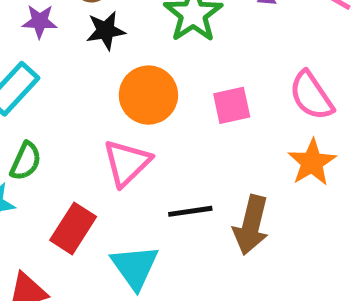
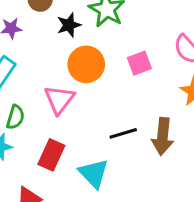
black star: (106, 31) -> (69, 25), moved
pink triangle: (127, 163) -> (59, 99), moved

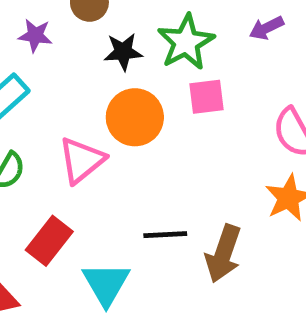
pink square: (139, 63) -> (207, 97), moved

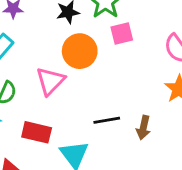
red rectangle: (49, 241) -> (37, 132), turned 72
brown arrow: (223, 254) -> (143, 128), size x0.7

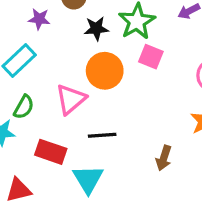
pink square: (122, 33) -> (151, 57), turned 30
black line: (107, 120) -> (102, 135), moved

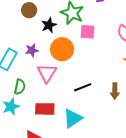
purple star: (39, 19) -> (32, 50), moved
black line: (102, 135) -> (83, 87), moved
cyan triangle: (88, 179) -> (73, 118), turned 45

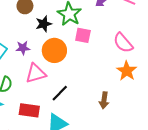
pink triangle: (47, 73) -> (36, 73), turned 35
black line: (83, 87) -> (60, 93), moved, turned -30

